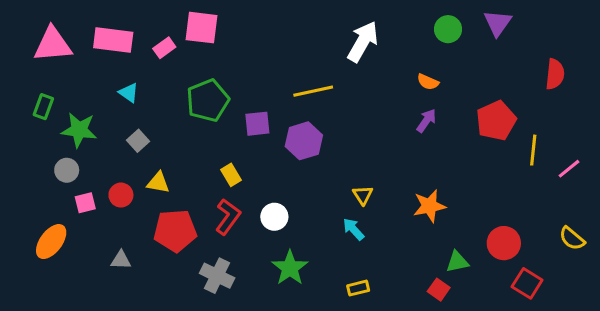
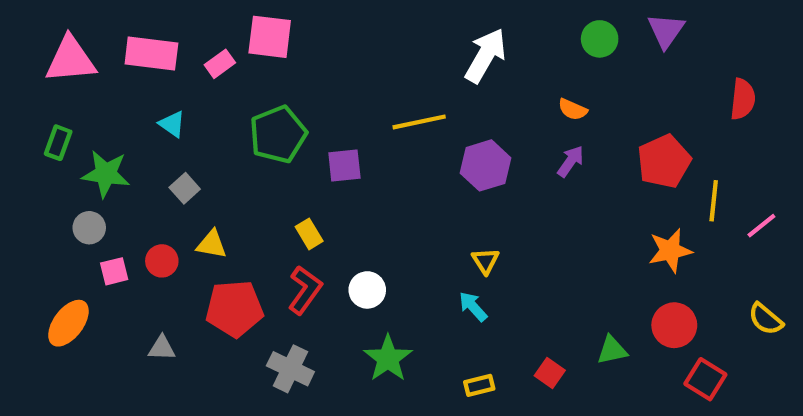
purple hexagon: (304, 141) -> (485, 165), moved
orange star: (429, 206) -> (670, 251), moved
red square: (439, 290) -> (550, 373), moved

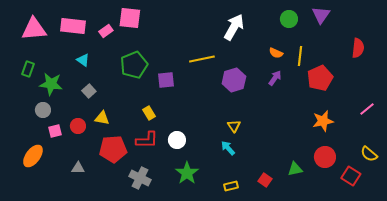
yellow line: (714, 201) -> (300, 56), moved
red L-shape: (305, 290) -> (147, 140), turned 55
red square: (705, 379) -> (351, 176), moved

